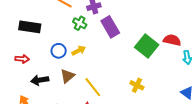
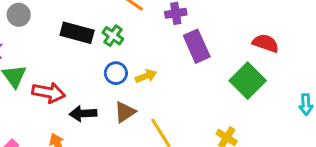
green cross: (80, 23) -> (113, 36), moved
red semicircle: (172, 40) -> (266, 43), moved
red arrow: (22, 59) -> (49, 93), moved, size x1.5

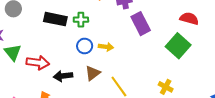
green cross: (113, 36) -> (81, 20), turned -32
yellow arrow: (146, 76) -> (106, 47), turned 32

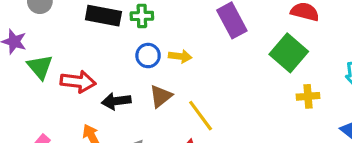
yellow cross: (166, 87) -> (308, 96), moved, turned -32

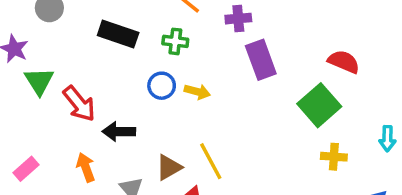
green cross: (142, 16) -> (175, 41), moved
red arrow: (78, 82) -> (79, 104), turned 36
brown triangle: (161, 96) -> (169, 167), moved

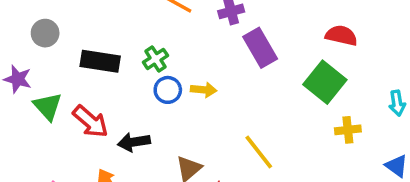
black rectangle: (118, 34) -> (100, 61), moved
green cross: (175, 41) -> (156, 59), moved, turned -30
yellow line: (211, 161) -> (259, 152), moved

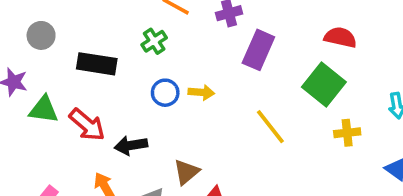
purple rectangle: (260, 48) -> (258, 50), turned 54
green cross: (156, 59) -> (154, 41), moved
green triangle: (48, 106) -> (44, 109), turned -40
yellow line: (259, 152) -> (270, 127), moved

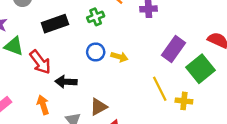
purple rectangle: (258, 50) -> (174, 49), moved
black rectangle: (97, 64) -> (55, 24), turned -40
yellow cross: (347, 133) -> (184, 101), moved

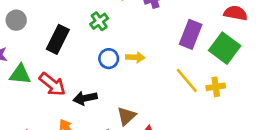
black rectangle: (55, 24) -> (58, 39), turned -30

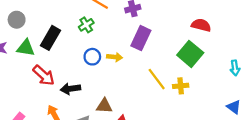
purple rectangle: (191, 34) -> (141, 38), moved
green triangle: (20, 74) -> (26, 48), moved
brown triangle: (127, 116) -> (104, 106), turned 42

